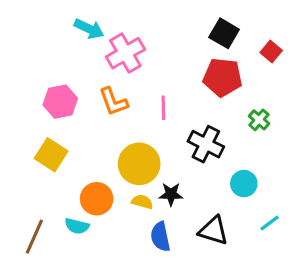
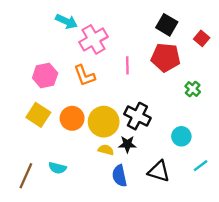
pink line: (163, 108) -> (127, 65), moved
black cross: (206, 144) -> (137, 116), moved
orange circle: (97, 199) -> (72, 118), moved

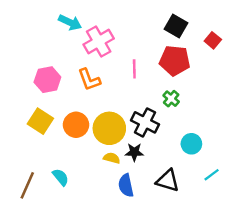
green cross: (193, 89) -> (171, 99), moved
cyan semicircle: (57, 168) -> (61, 177), turned -144

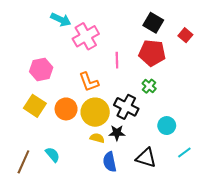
orange L-shape: (89, 80) -> (89, 82), moved

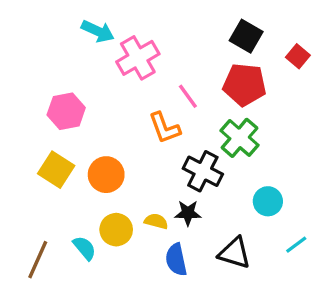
pink line: (117, 60) -> (188, 96), turned -35
orange L-shape: (89, 82) -> (165, 128), moved
green cross: (149, 86) -> (240, 138), size x1.6
yellow circle: (95, 112) -> (116, 230), moved, size x0.7

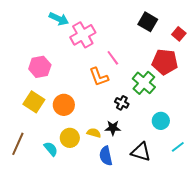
red pentagon: (245, 85) -> (165, 62), moved
black cross: (203, 171) -> (122, 103), size x0.6
brown line: (38, 260) -> (18, 144), moved

